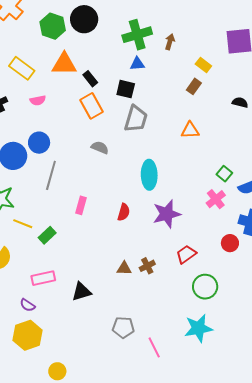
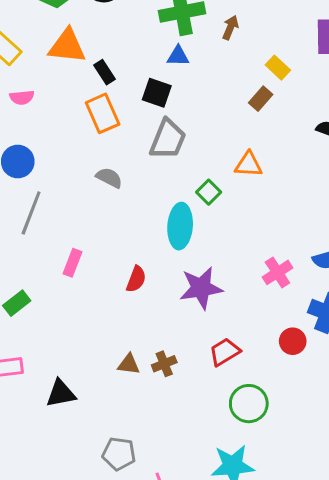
green square: (224, 174) -> (209, 192), moved

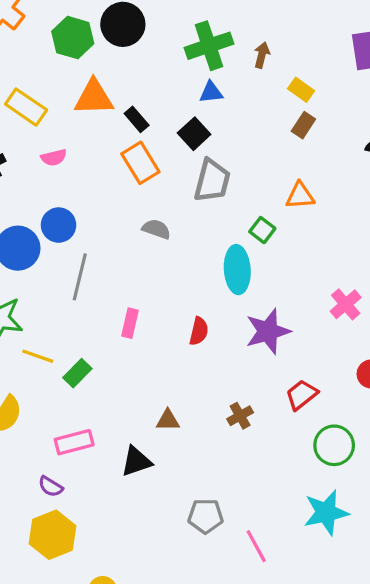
yellow rectangle: (278, 68) -> (301, 90), moved
black square: (157, 93) -> (194, 134), turned 36
brown triangle: (129, 364) -> (168, 420), moved

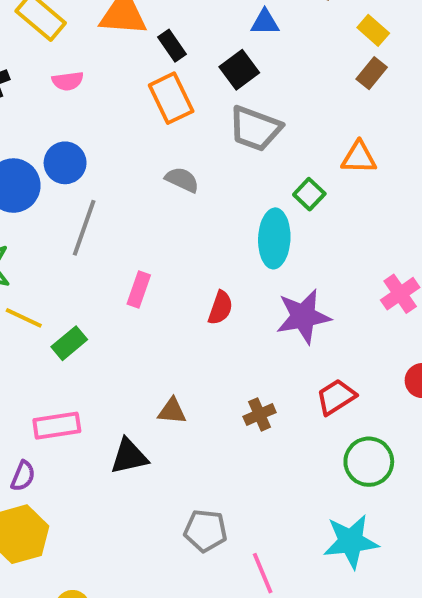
gray trapezoid: (212, 181) -> (255, 129), turned 90
purple semicircle: (51, 487) -> (23, 476), turned -105

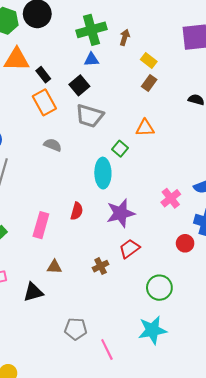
pink rectangle: (139, 290) -> (41, 225), moved, size x1.4
red trapezoid: (336, 397) -> (129, 249), moved

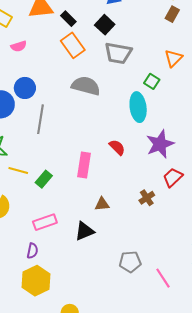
orange triangle: (145, 128) -> (174, 58), turned -36
gray semicircle: (53, 145) -> (86, 86), size x1.6
red semicircle: (77, 211) -> (117, 147), turned -54

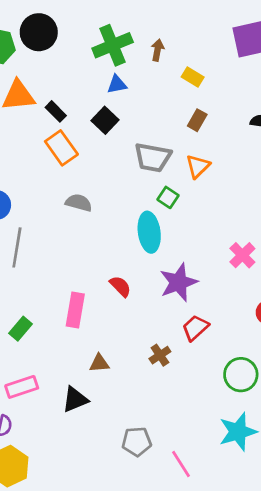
brown rectangle: (172, 14) -> (197, 120), moved
gray trapezoid: (118, 53) -> (153, 157), moved
gray semicircle: (86, 86) -> (79, 203), size x0.7

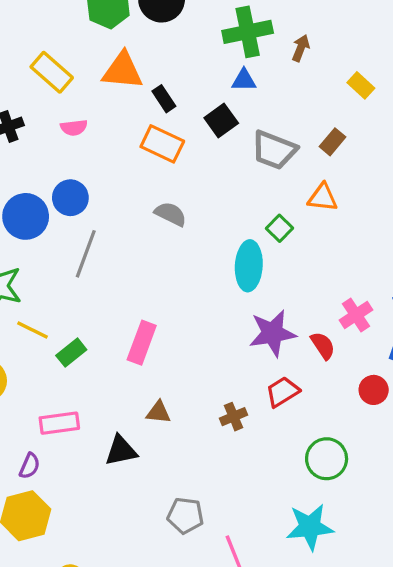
yellow rectangle: (193, 77) -> (361, 85), moved
orange rectangle: (61, 148) -> (162, 144), turned -40
gray trapezoid: (153, 157) -> (274, 150), moved
orange triangle: (198, 166) -> (323, 198), turned 40
red semicircle: (120, 286) -> (323, 346), moved

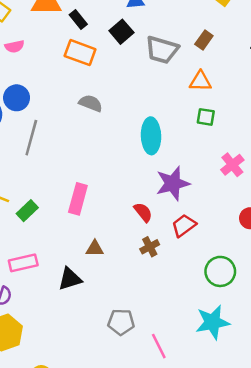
green square: (279, 228) -> (206, 117), moved, turned -30
red semicircle: (323, 346) -> (143, 212), moved

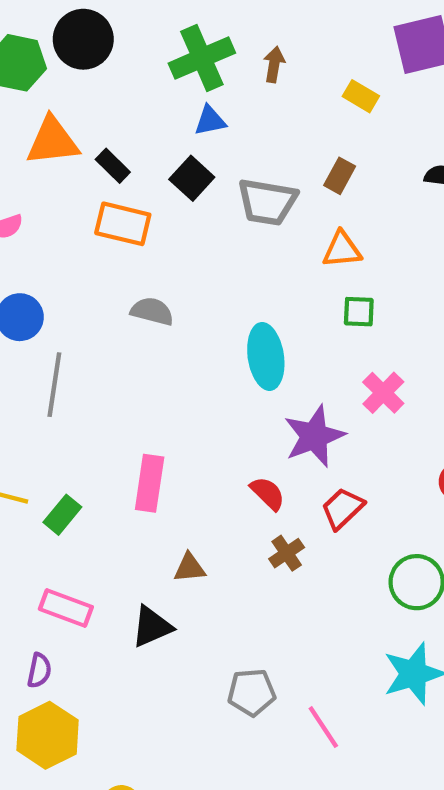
pink cross: (232, 165) -> (383, 393), moved
pink rectangle: (23, 263) -> (66, 608), turned 40

